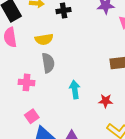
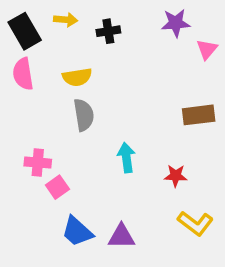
pink cross: (27, 82) -> (38, 163), moved
pink square: (32, 116) -> (57, 187), moved

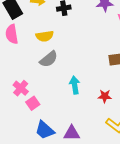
gray semicircle: (84, 115) -> (49, 59), turned 60
pink cross: (38, 163) -> (21, 88), turned 35

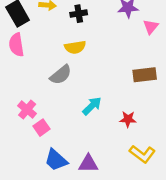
yellow semicircle: (45, 36) -> (75, 47), moved
cyan arrow: (75, 85) -> (92, 106), turned 54

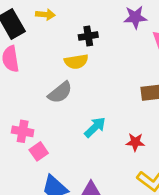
black cross: (79, 14) -> (88, 36), moved
pink cross: (27, 110) -> (23, 131), turned -30

